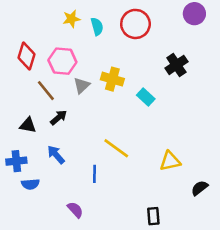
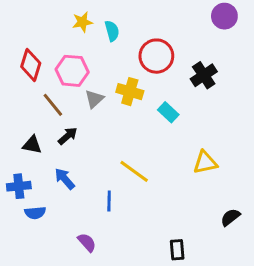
red circle: (135, 24) -> (156, 56), moved
yellow triangle: (170, 161) -> (205, 163), moved

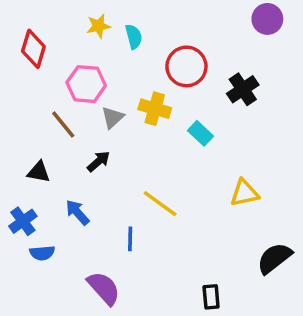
red diamond: (31, 65) -> (33, 49), moved
black arrow: (68, 136) -> (99, 161), moved
blue cross: (19, 186) -> (23, 221), turned -30
black semicircle: (230, 217) -> (274, 258), size x1.5
purple semicircle: (87, 242) -> (104, 288), size x1.5

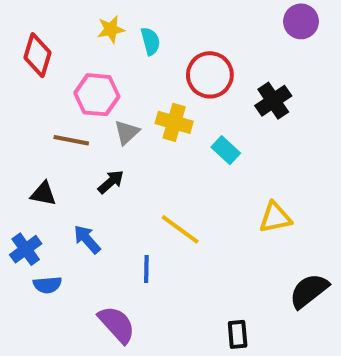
brown line: (63, 124) -> (71, 140), turned -40

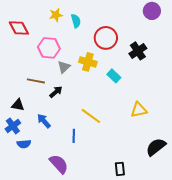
red diamond: (38, 55) -> (19, 28), turned -45
brown line: (71, 140) -> (36, 81), moved
black triangle: (43, 194) -> (18, 105), moved

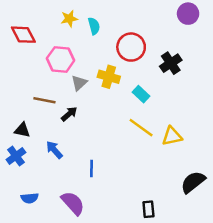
yellow line: (91, 116) -> (141, 128), moved
blue semicircle: (24, 144) -> (30, 198), moved

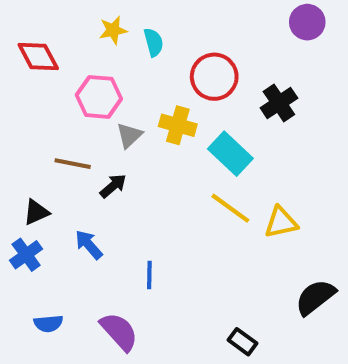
cyan rectangle: (141, 94) -> (230, 154), size x1.5
black triangle: (22, 130) -> (36, 212), turned -35
black rectangle: (148, 209) -> (243, 342), turned -49

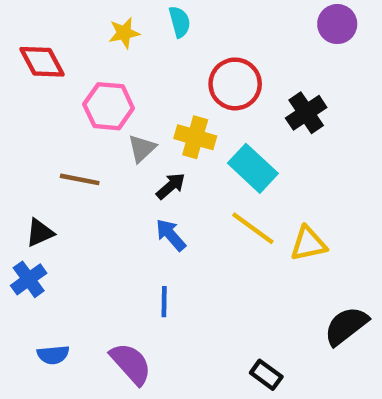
cyan semicircle: (154, 42) -> (180, 22), moved
black arrow: (113, 186) -> (171, 186), moved
blue arrow: (89, 245) -> (171, 235), moved

